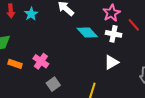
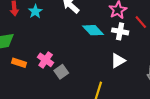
gray square: (53, 84) -> (61, 72), moved

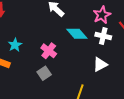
cyan star: (35, 11) -> (15, 45), moved
pink cross: (46, 60) -> (49, 51), moved

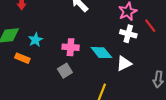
cyan diamond: (77, 34) -> (101, 53), moved
pink cross: (49, 51) -> (71, 47), turned -35

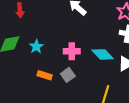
orange rectangle: (22, 58) -> (45, 75), moved

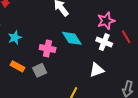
cyan diamond: (103, 54) -> (72, 38), moved

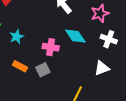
pink star: (106, 21) -> (100, 13), moved

